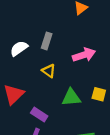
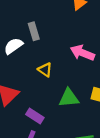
gray rectangle: (47, 41) -> (34, 31), moved, turned -35
pink arrow: (84, 55) -> (82, 53), turned -140

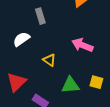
gray rectangle: (34, 31) -> (40, 16), moved

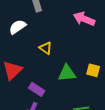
pink arrow: (82, 45) -> (84, 19), moved

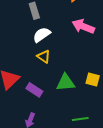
white semicircle: (17, 27) -> (42, 35), moved
purple rectangle: (37, 89) -> (34, 90), moved

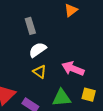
pink arrow: (83, 26) -> (73, 69), moved

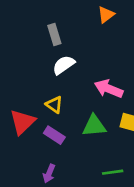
yellow triangle: (40, 72) -> (54, 105), moved

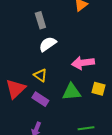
pink arrow: (109, 89) -> (83, 63), turned -30

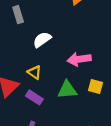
gray rectangle: (40, 20) -> (18, 15), moved

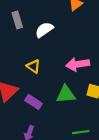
white semicircle: (42, 40) -> (44, 30), moved
yellow triangle: (34, 72) -> (33, 66), moved

